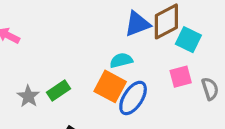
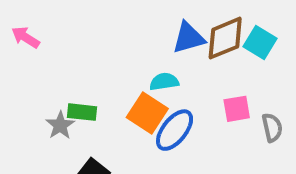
cyan square: (188, 40) -> (260, 43), moved
green rectangle: (59, 90) -> (82, 112), turned 35
gray star: (28, 96) -> (60, 125), moved

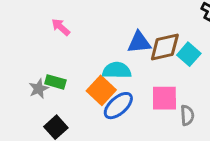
pink arrow: (26, 37) -> (61, 27), moved
cyan semicircle: (164, 82) -> (117, 70), size x1.4
pink square: (237, 109) -> (164, 98), size x1.4

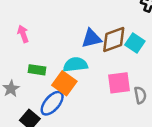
pink arrow: (61, 27) -> (23, 34), turned 35
green rectangle: (55, 82) -> (37, 70), moved
blue ellipse: (118, 106) -> (52, 103), moved

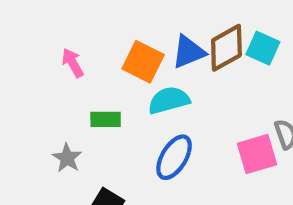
orange square: (64, 83) -> (143, 62), moved
pink square: (119, 83) -> (257, 154), moved
blue ellipse: (52, 103) -> (174, 157), moved

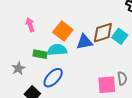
blue triangle: (189, 52) -> (84, 42), moved
cyan semicircle: (169, 100) -> (57, 50), moved
blue ellipse: (174, 157) -> (53, 78), moved

